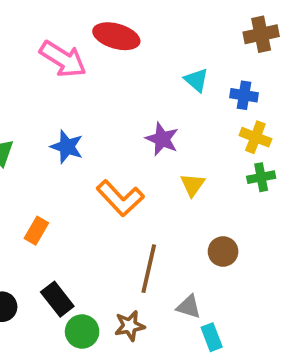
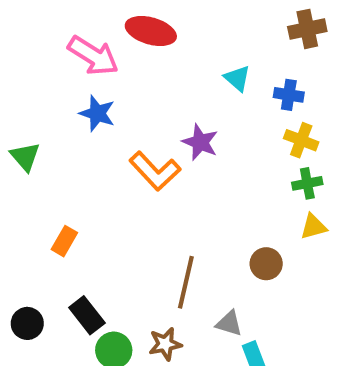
blue star: (67, 147) -> (97, 113), moved
yellow triangle: (193, 185) -> (313, 227), moved, turned 40
orange L-shape: (120, 198) -> (155, 171), moved

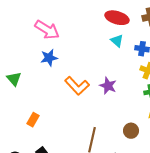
red ellipse: (151, 31) -> (117, 18), moved
blue star: (97, 113) -> (49, 58), turned -30
purple star: (200, 142) -> (108, 86), moved

